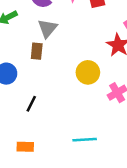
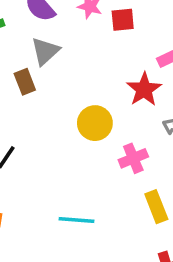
brown rectangle: (37, 51) -> (25, 82), turned -35

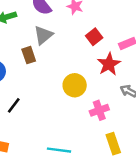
red square: (123, 20) -> (94, 37), moved, turned -35

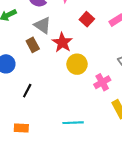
gray triangle: (43, 35) -> (42, 25), turned -36
red star: (109, 64) -> (62, 42), moved

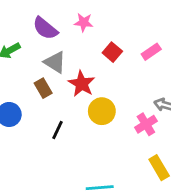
pink cross: (102, 82) -> (146, 124), moved
black line: (27, 91) -> (58, 130), moved

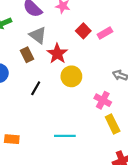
pink rectangle: (151, 52) -> (105, 33), moved
pink cross: (146, 124) -> (103, 100), moved, turned -35

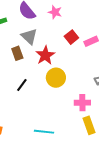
pink cross: (103, 100) -> (82, 103), turned -35

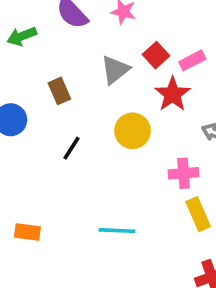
gray triangle: (29, 37) -> (115, 70), moved, turned 42
red star: (45, 55) -> (173, 94), moved

